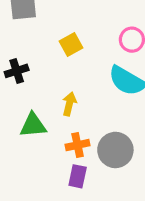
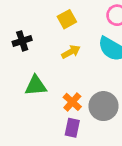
yellow arrow: (69, 104) -> (71, 52), moved, turned 48
orange cross: (78, 145) -> (72, 102), turned -36

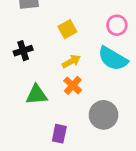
orange cross: (72, 102) -> (73, 85), moved
purple rectangle: (72, 128) -> (59, 134), moved

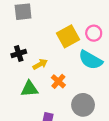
yellow square: (67, 29) -> (68, 36), moved, size x1.5
yellow arrow: (71, 61) -> (40, 64), moved

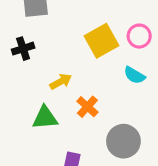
black cross: (19, 53) -> (23, 49), moved
cyan semicircle: (91, 60) -> (134, 75), size x0.6

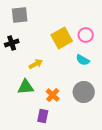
orange cross: (87, 107) -> (53, 95), moved
gray circle: (123, 141) -> (84, 92), moved

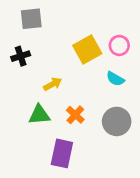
orange cross: (53, 95) -> (75, 115), moved
purple rectangle: (43, 116) -> (62, 153), size x1.5

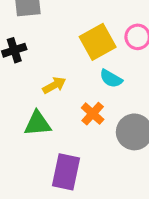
cyan semicircle: (115, 79) -> (111, 79), moved
orange cross: (75, 115) -> (93, 114), moved

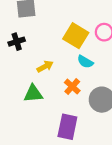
yellow square: (98, 42) -> (76, 36), turned -30
purple rectangle: (66, 172) -> (67, 127), moved

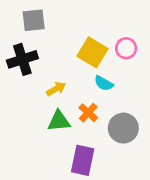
black cross: (17, 42) -> (22, 59), size x1.5
green triangle: (33, 94) -> (59, 121), moved

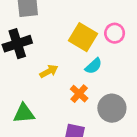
cyan semicircle: (104, 83) -> (94, 66), turned -72
green triangle: (59, 121) -> (24, 113), moved

